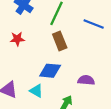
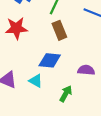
red star: (17, 39) -> (16, 28), size x1.5

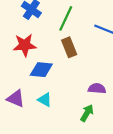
blue diamond: (50, 60) -> (41, 70), moved
green arrow: (66, 94) -> (87, 113), moved

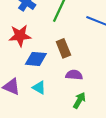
brown rectangle: (69, 47) -> (63, 48), moved
purple semicircle: (97, 89) -> (74, 75), moved

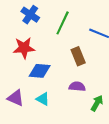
brown rectangle: (63, 48) -> (78, 56), moved
green arrow: (79, 100) -> (97, 103), moved

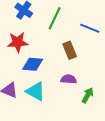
cyan triangle: (43, 99) -> (36, 91), size x1.5

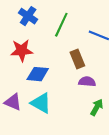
purple semicircle: (69, 79) -> (87, 82), moved

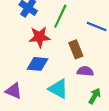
red star: (22, 50) -> (40, 37), moved
cyan triangle: (41, 103) -> (58, 89), moved

